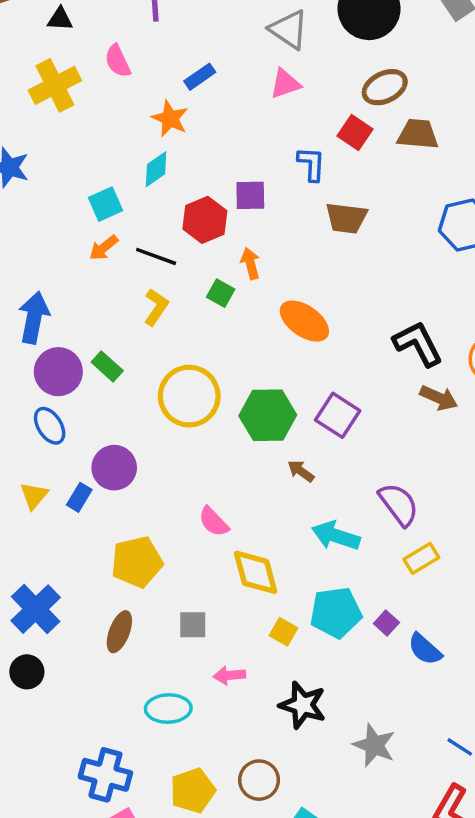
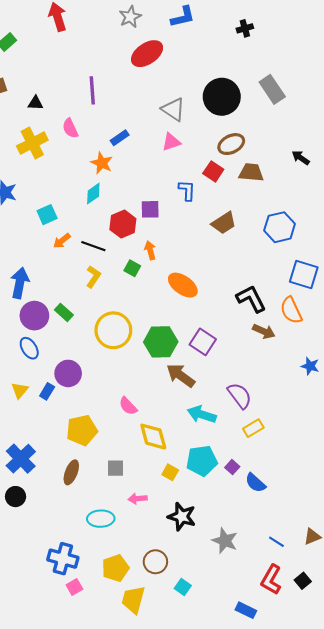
cyan square: (105, 204) -> (47, 215), moved
brown trapezoid: (346, 218) -> (224, 223), moved, turned -40
brown arrow: (301, 471) -> (181, 376), size x1.8

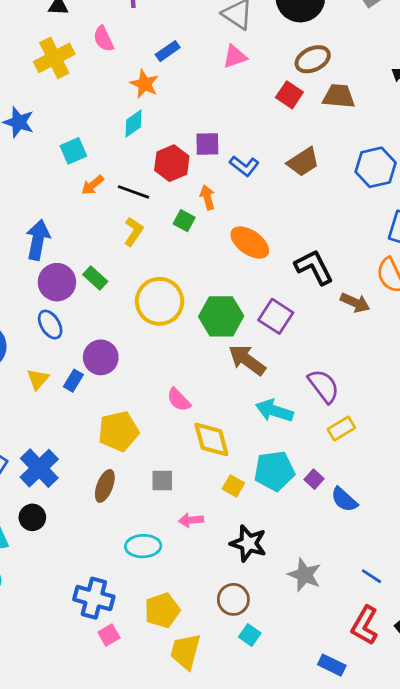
blue L-shape: (187, 190) -> (244, 166), moved, turned 125
black L-shape: (251, 299) -> (314, 267), moved
brown circle: (155, 562) -> (233, 599), moved

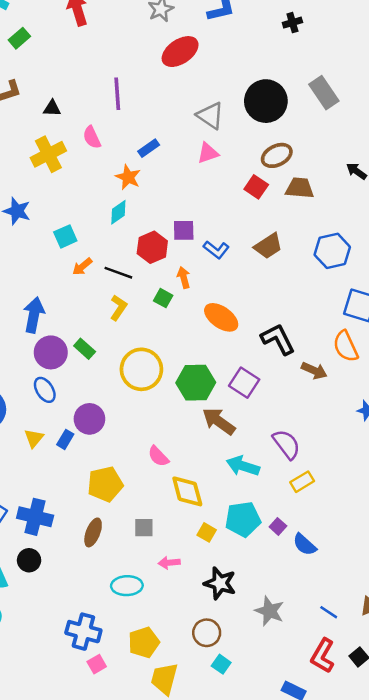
blue cross: (39, 468) -> (35, 517), turned -32

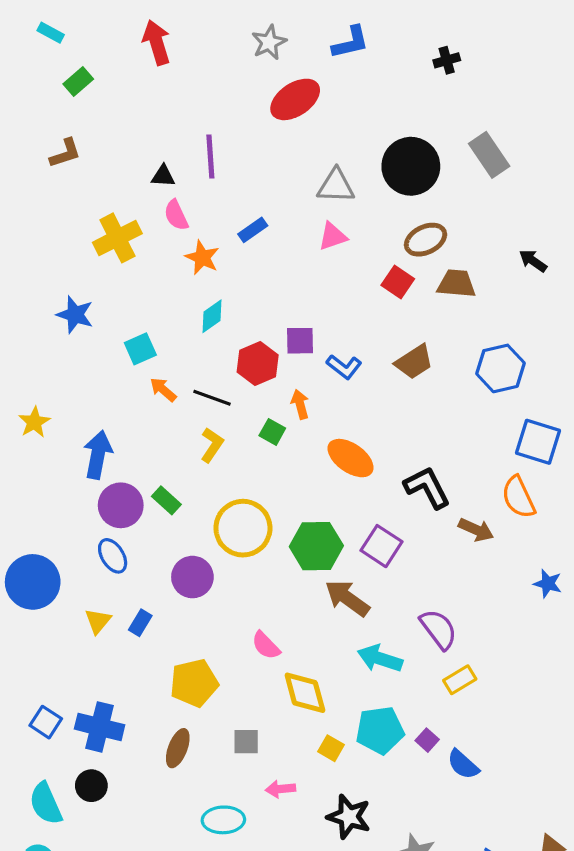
black triangle: (52, 108) -> (163, 176), moved
gray triangle: (210, 116) -> (336, 186), turned -32
orange star: (128, 177) -> (202, 258), moved
orange arrow: (82, 267) -> (163, 390), turned 80
purple circle: (89, 419) -> (192, 577), moved

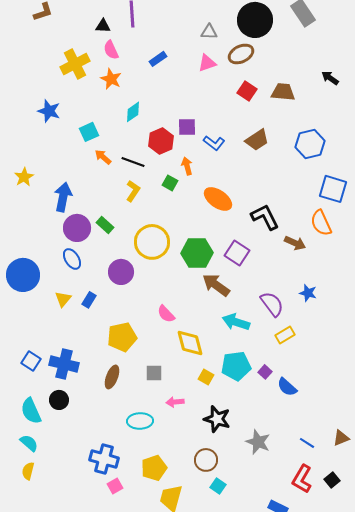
gray triangle: (336, 186) -> (209, 32), size x0.7
brown ellipse: (426, 240) -> (241, 54), moved
orange star: (202, 258) -> (111, 79), moved
blue star: (548, 584) -> (308, 293), moved

